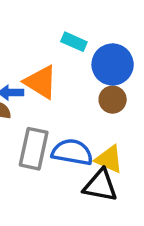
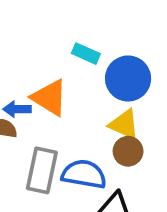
brown circle: (113, 100) -> (128, 151), moved
yellow triangle: (109, 159) -> (124, 124), moved

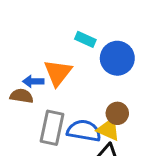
orange triangle: (50, 98) -> (58, 73), turned 36
yellow triangle: (124, 124) -> (109, 129), moved

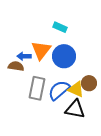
blue circle: (117, 58) -> (64, 56), moved
brown circle: (117, 113) -> (89, 83), moved
blue semicircle: (84, 131) -> (59, 90), turned -50

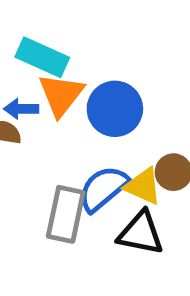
cyan rectangle: (60, 27) -> (42, 57), moved, size x1.5
gray rectangle: (37, 88) -> (66, 214), moved

